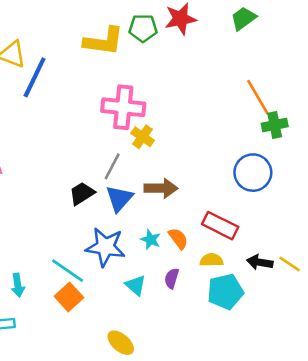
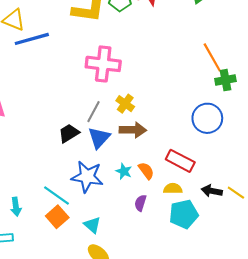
blue line: (35, 77) -> (32, 39), turned 48
yellow cross: (143, 137) -> (125, 104), moved
cyan triangle: (136, 285) -> (92, 225), moved

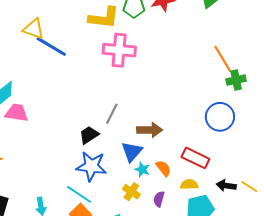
blue line: (32, 39) -> (51, 46), turned 48
pink cross: (103, 64) -> (119, 50), moved
yellow cross: (125, 104) -> (131, 192), moved
blue triangle: (99, 138) -> (132, 152), moved
blue star: (87, 177) -> (91, 166), moved

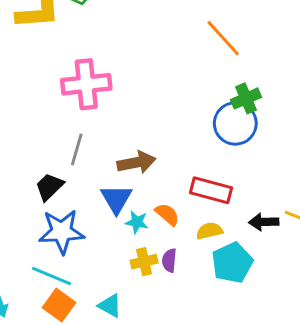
pink cross: (119, 50) -> (86, 84), moved
green cross: (236, 80) -> (246, 98), moved
yellow cross: (131, 192) -> (144, 262), moved, turned -36

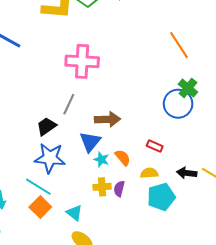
green cross: (246, 98) -> (188, 88), turned -36
red rectangle: (211, 190) -> (155, 146), size x0.6

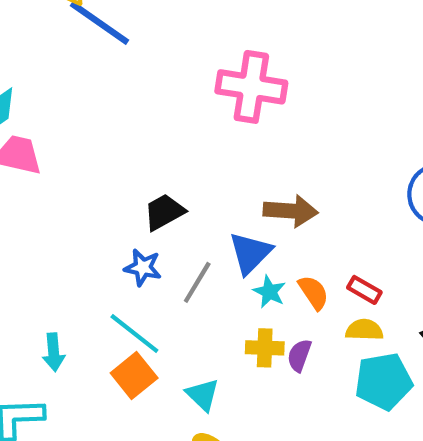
gray line: (69, 104) -> (197, 282), moved
red rectangle: (155, 146) -> (364, 290), moved
blue star: (50, 158) -> (143, 267), moved, size x0.6

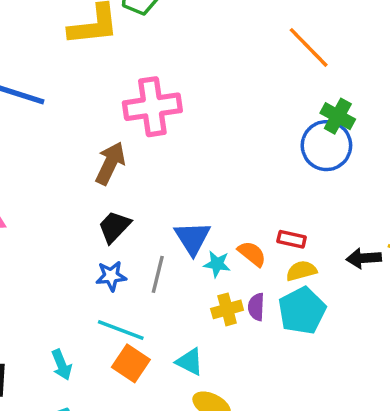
brown arrow: (291, 211) -> (110, 163), moved, turned -51
cyan pentagon: (384, 381) -> (302, 311), moved

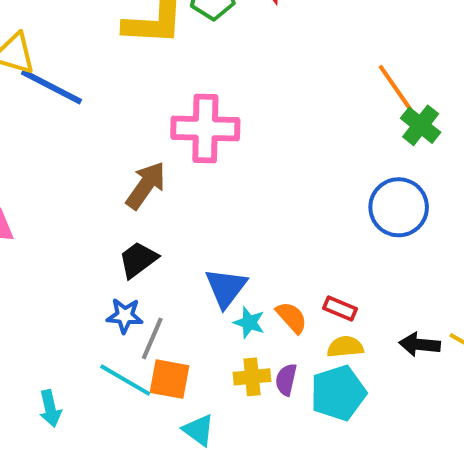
green cross: (338, 116) -> (421, 125), moved
gray line: (158, 274) -> (152, 338), moved
orange square: (131, 363) -> (170, 379), moved, turned -33

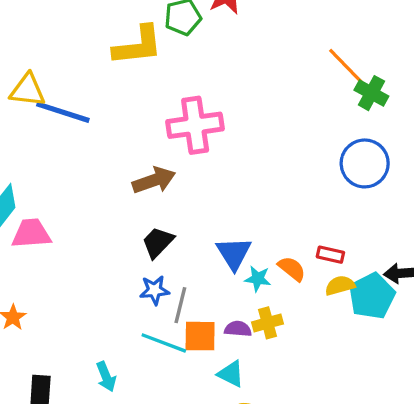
brown arrow: (146, 185) -> (154, 180), turned 45
purple semicircle: (286, 380) -> (238, 329), moved, turned 92
cyan pentagon: (338, 393) -> (372, 296), moved

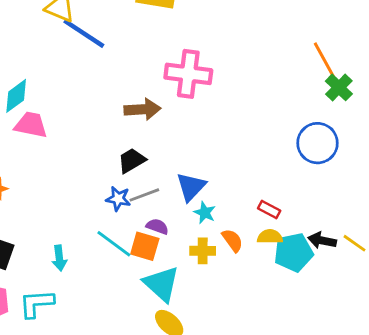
orange semicircle: (292, 269) -> (232, 240), moved
gray line: (180, 305) -> (144, 195), moved, turned 40
purple semicircle: (238, 329) -> (157, 226), moved
cyan triangle: (231, 374) -> (161, 284), size x1.6

